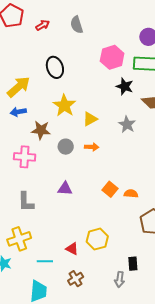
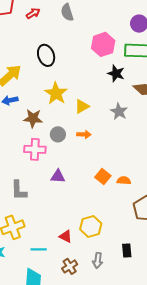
pink cross: (25, 157) -> (35, 149), moved
gray arrow: (120, 279) -> (98, 260), moved

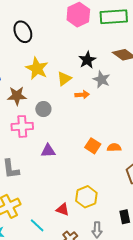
black star: (116, 73) -> (87, 60), moved, turned 30
orange arrow: (84, 134) -> (82, 95), moved
cyan line: (39, 249) -> (37, 225), turned 49

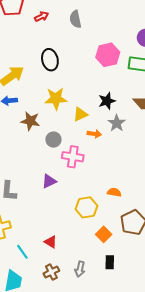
yellow star: (37, 68) -> (56, 99), turned 30
pink cross: (22, 126) -> (73, 157), moved
orange square: (93, 146) -> (104, 234), moved
purple triangle: (48, 151) -> (49, 181), turned -35
yellow hexagon: (86, 197) -> (86, 207), moved

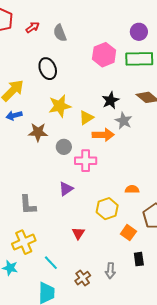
gray semicircle: (75, 19) -> (60, 33), moved
orange arrow: (94, 134) -> (103, 135), size x1.5
red triangle: (51, 242) -> (78, 233), moved, turned 40

